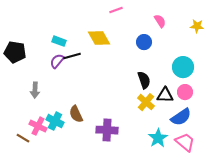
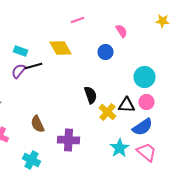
yellow star: (197, 26) -> (162, 21), moved
black semicircle: (144, 80) -> (90, 95), moved
cyan cross: (55, 121) -> (32, 160), moved

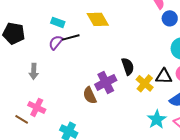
blue circle: (106, 52) -> (170, 18), moved
brown semicircle: (38, 124) -> (90, 95), moved
purple cross: (68, 140) -> (106, 82), moved, turned -30

